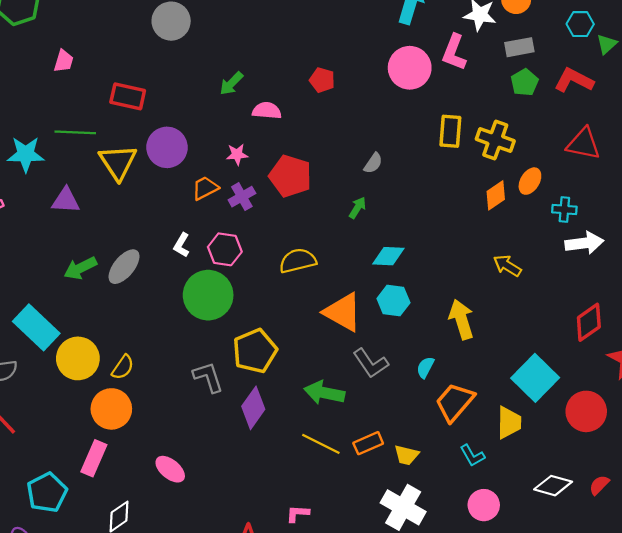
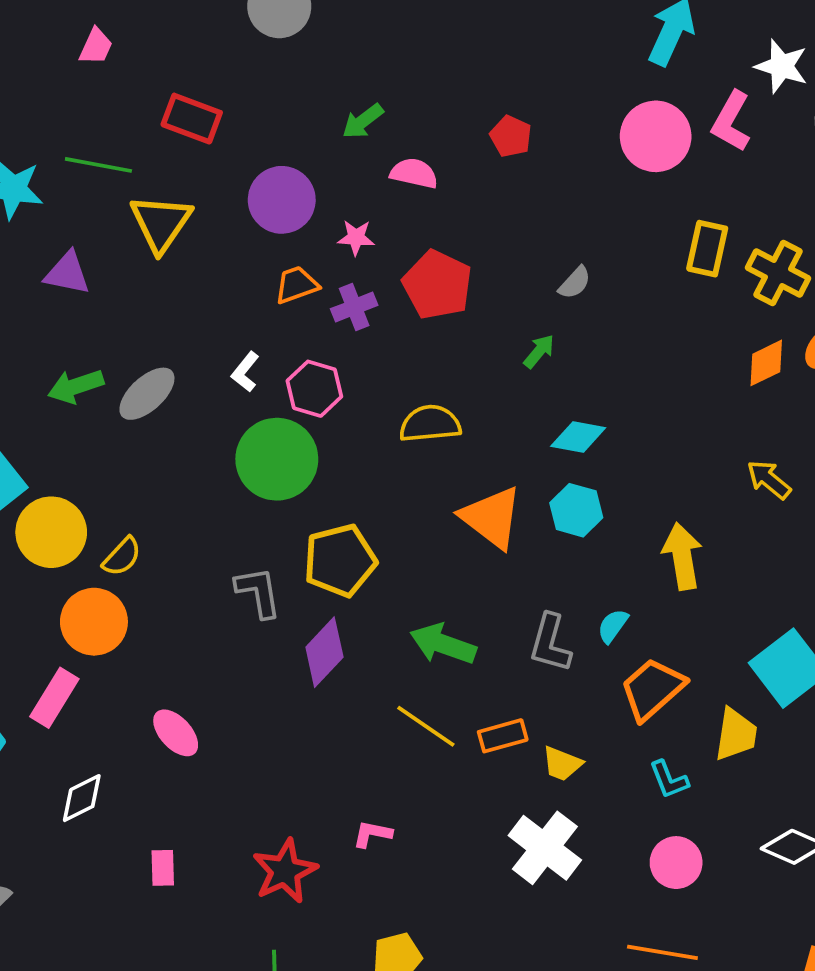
purple circle: (167, 147) -> (282, 200), moved
gray L-shape: (371, 363) -> (550, 643), moved, turned 42

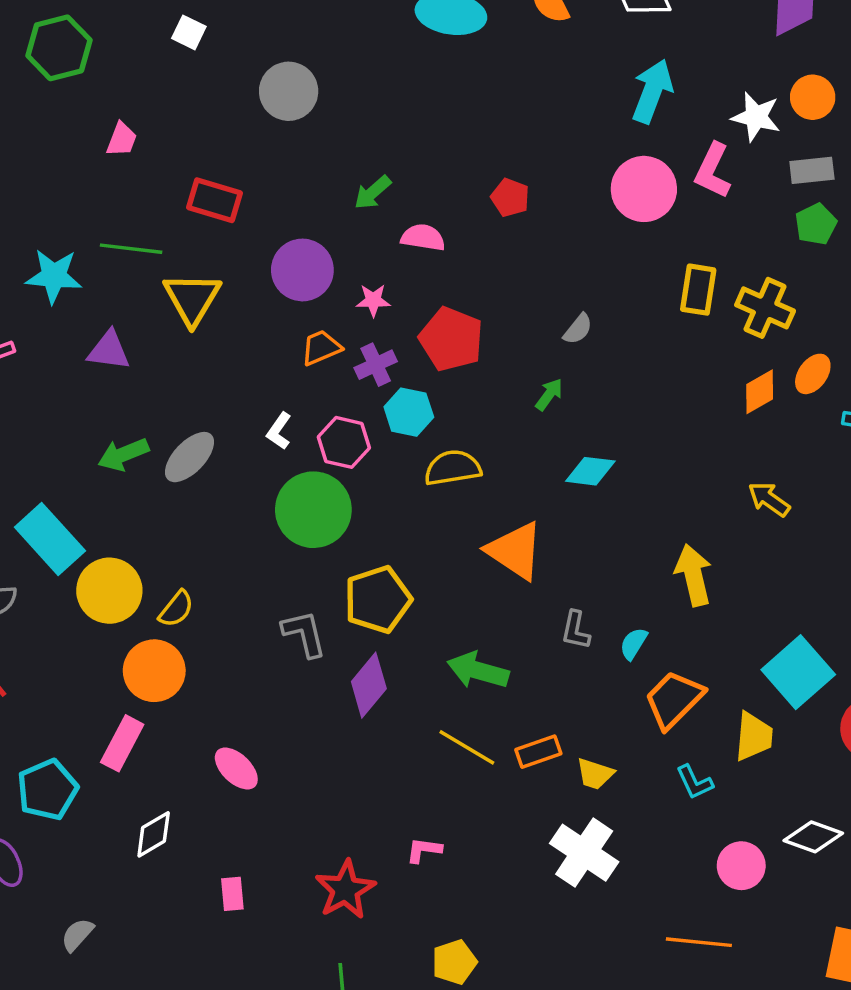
cyan hexagon: (576, 510) -> (409, 412), moved
gray L-shape: (550, 643) -> (576, 630), moved, size x0.7
pink circle: (676, 863) -> (741, 866), moved

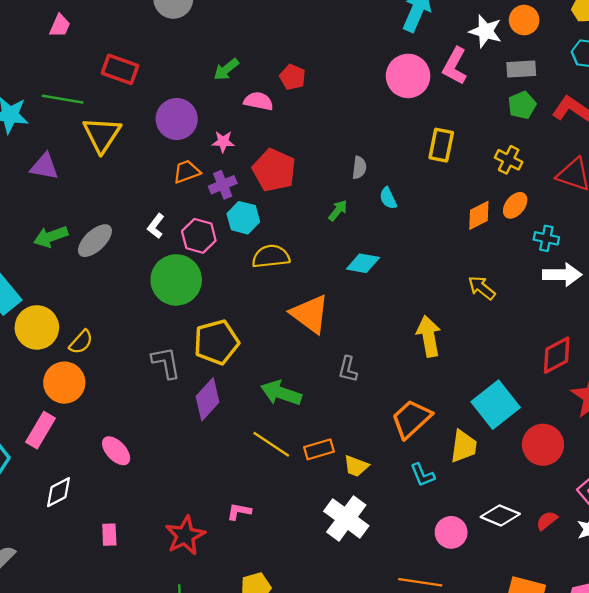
red pentagon: (510, 198) -> (293, 77), moved
yellow cross: (765, 308) -> (509, 160), moved, size x0.7
gray semicircle: (578, 329) -> (359, 168), turned -35
cyan semicircle: (633, 644) -> (388, 198), moved, turned -60

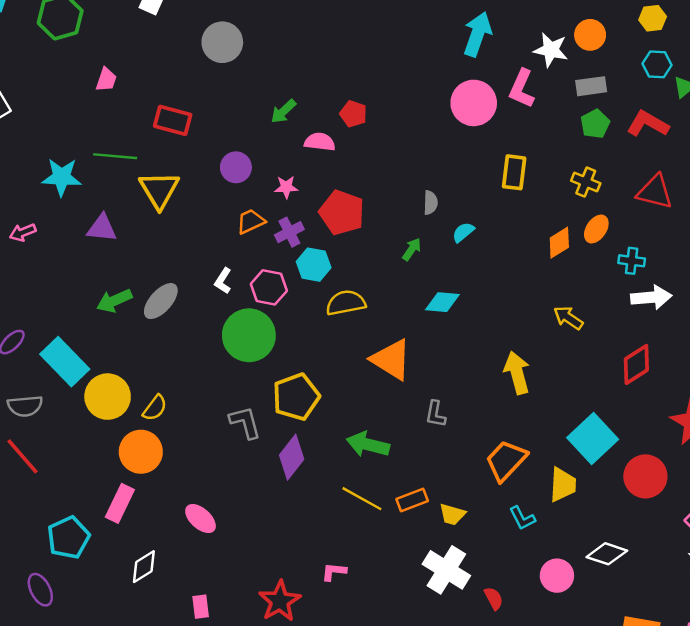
purple circle: (177, 119) -> (236, 167), size x0.7
cyan semicircle: (388, 198) -> (463, 232), turned 80
red diamond: (557, 355) -> (636, 364), moved
red semicircle: (547, 521) -> (494, 598), moved, turned 105

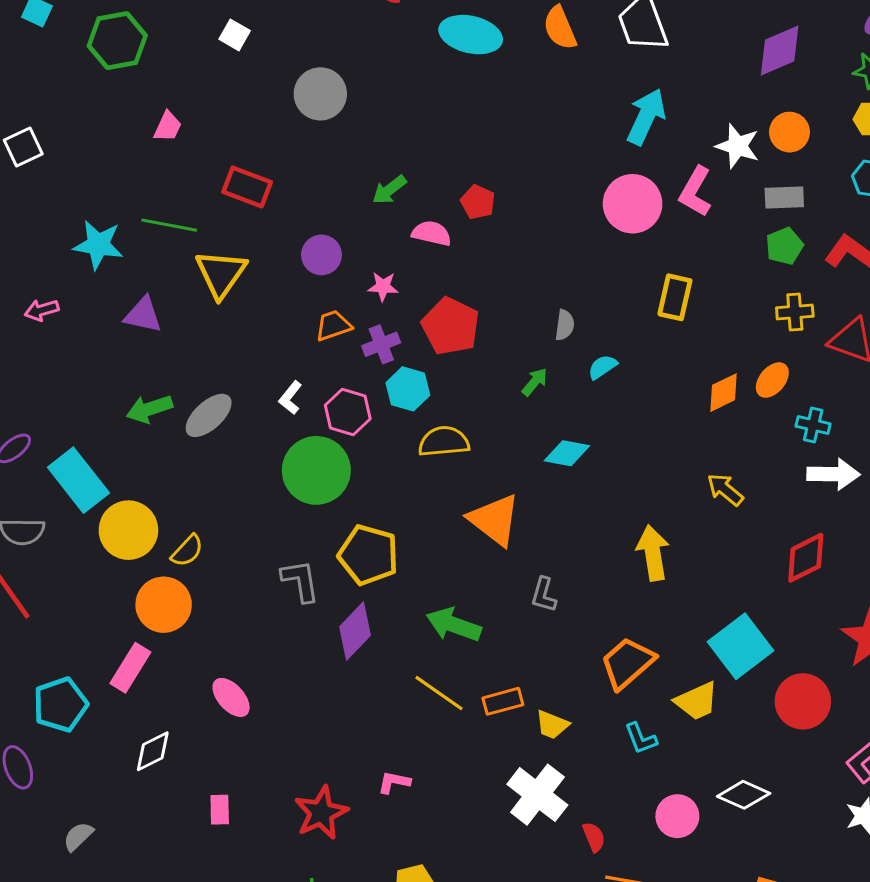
yellow cross: (586, 182) -> (795, 312), moved, turned -32
yellow pentagon: (296, 397) -> (368, 555), turned 30
yellow trapezoid: (563, 485) -> (697, 701), turned 57

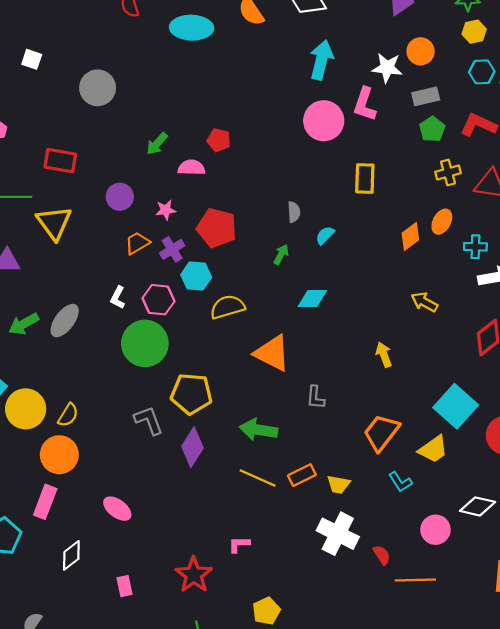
yellow arrow: (653, 553) -> (384, 355), size x0.7

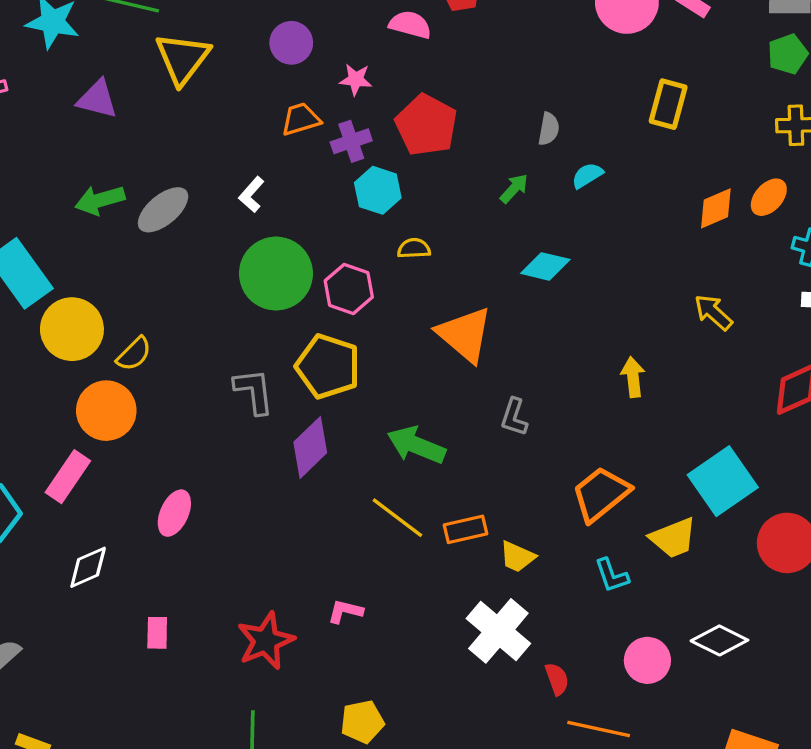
pink hexagon: (158, 300) -> (349, 289), moved
yellow semicircle: (227, 307) -> (414, 248), size x0.6
pink ellipse: (117, 509) -> (174, 513), turned 64

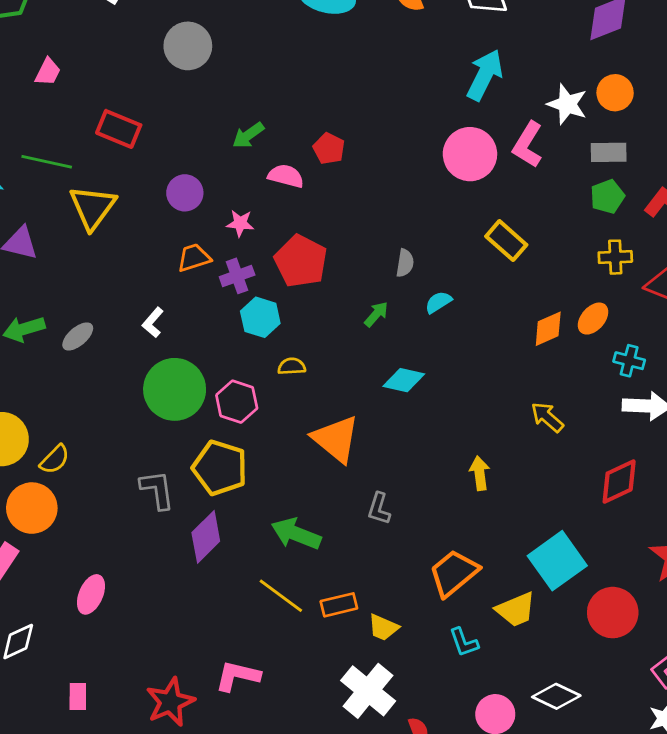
yellow rectangle: (668, 104) -> (506, 241), turned -63
gray ellipse: (163, 210) -> (78, 336), size x0.7
pink L-shape: (345, 611) -> (238, 676), size x1.5

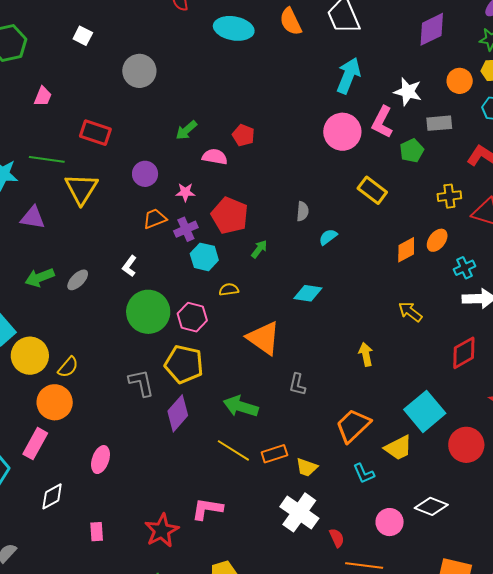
orange circle: (615, 93) -> (460, 81), moved
green pentagon: (607, 197) -> (412, 151), moved
green arrow: (376, 314) -> (259, 249), moved
cyan cross: (629, 361) -> (465, 268), turned -35

